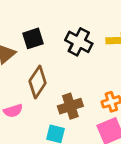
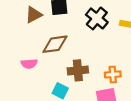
brown diamond: (38, 82) -> (55, 44), turned 36

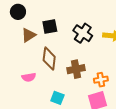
brown diamond: (55, 44) -> (49, 59), turned -70
brown cross: (78, 70) -> (76, 69), moved

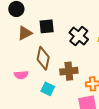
cyan square: (57, 98) -> (48, 89), moved

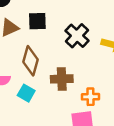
cyan square: (48, 89) -> (26, 93), moved

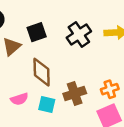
black cross: (77, 36) -> (79, 35), turned 30
brown cross: (62, 79) -> (75, 94), moved

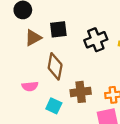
cyan square: (47, 105) -> (54, 106), moved

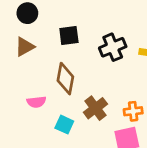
brown triangle: (33, 38) -> (25, 47), moved
brown cross: (81, 92) -> (95, 108), turned -30

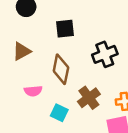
brown triangle: (25, 47) -> (22, 51), moved
black cross: (113, 47) -> (105, 54), moved

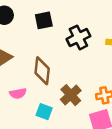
black square: (65, 29) -> (44, 20), moved
black cross: (105, 54) -> (78, 37), moved

